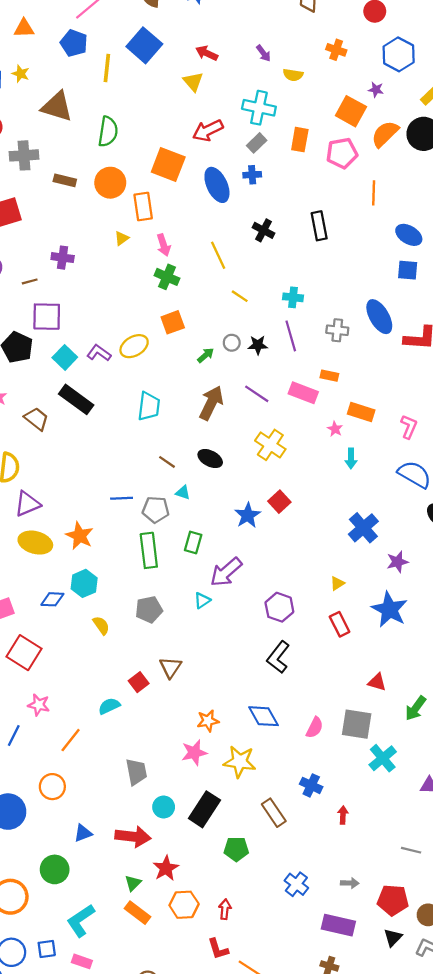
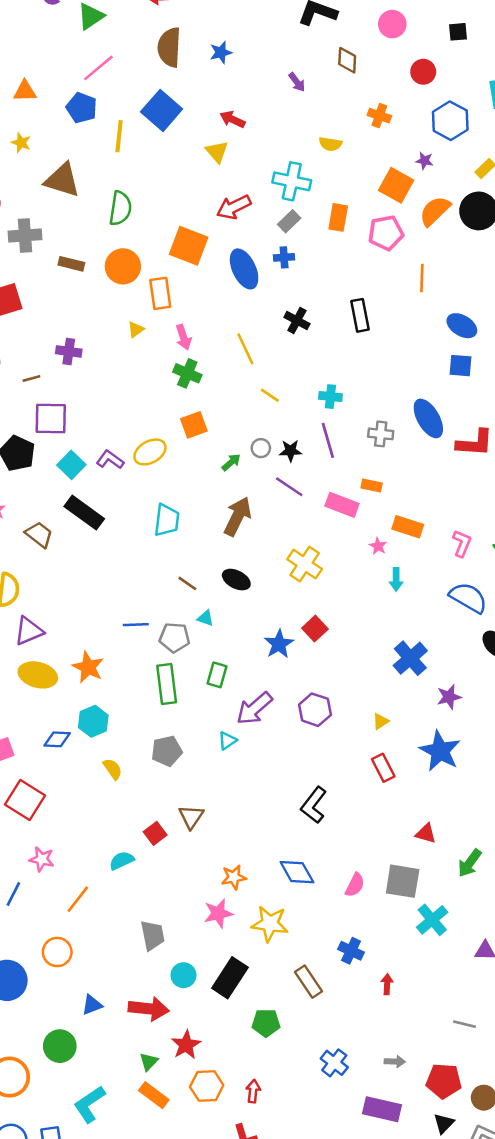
purple arrow: (263, 53) -> (297, 82), moved
purple line: (257, 394) -> (289, 487), moved
purple hexagon: (279, 607) -> (315, 710), moved

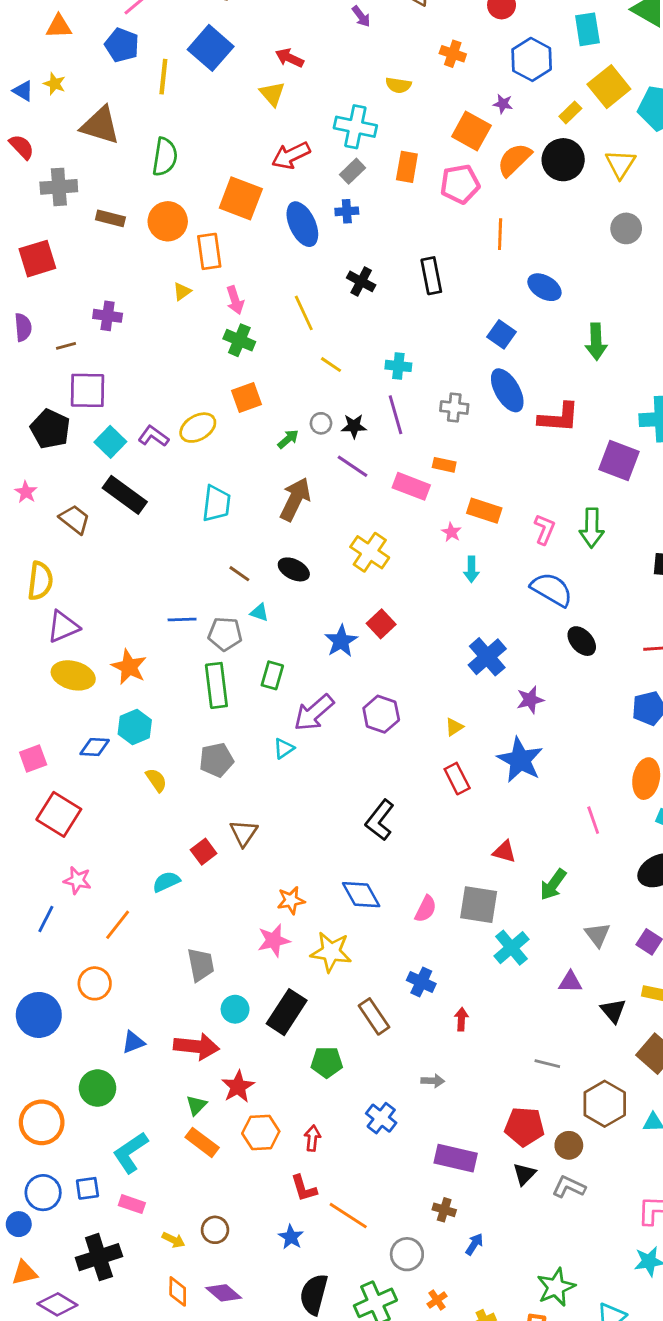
blue square: (461, 366) -> (502, 334), moved, turned 30
gray arrow: (395, 1062) -> (433, 1081), moved
blue cross: (334, 1063) -> (381, 1118), moved

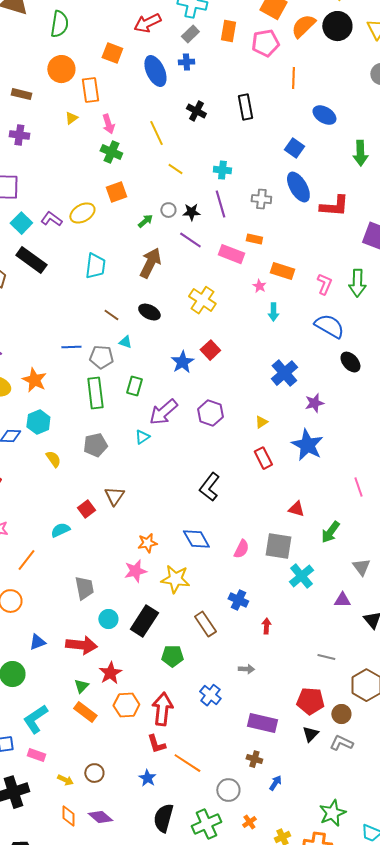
orange square: (241, 198) -> (112, 53), size x0.7
brown rectangle: (110, 218) -> (21, 94), moved
red arrow: (312, 1138) -> (162, 709), size x1.8

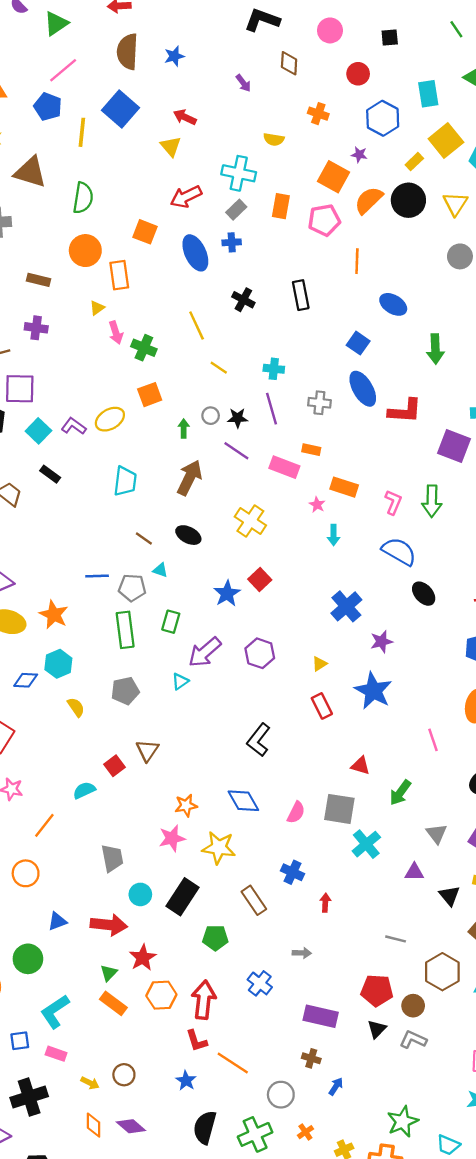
pink arrow: (108, 124) -> (116, 333), moved
green arrow: (145, 221) -> (184, 429), turned -49
black rectangle: (31, 260) -> (50, 474), size x0.6

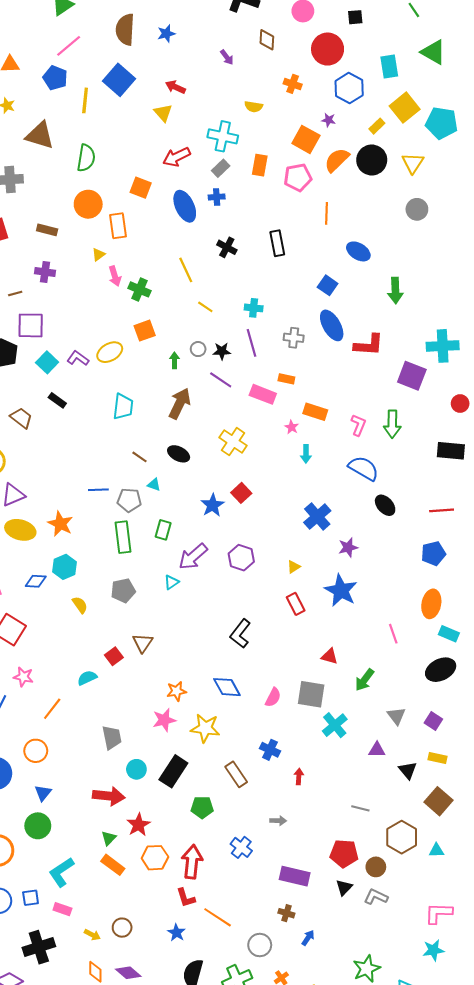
red circle: (358, 74) -> (328, 49), size x1.6
blue triangle: (57, 921) -> (43, 793), moved, turned -30

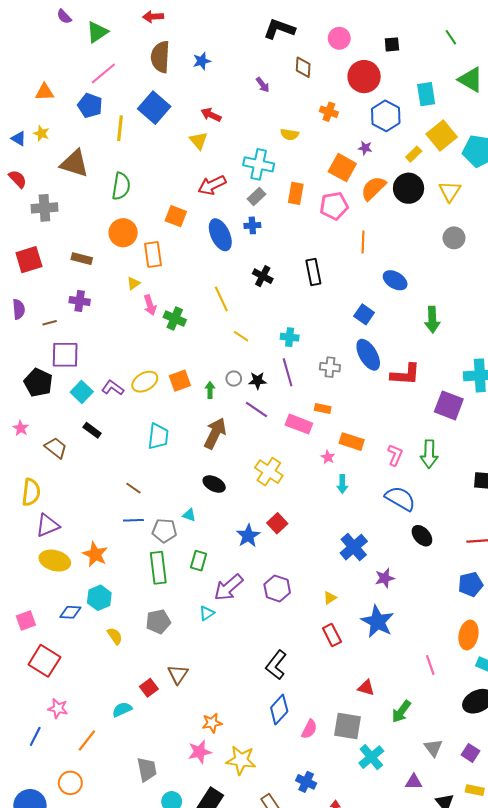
orange square: (145, 331) -> (180, 381), moved
brown line: (140, 457) -> (133, 488), moved
blue diamond: (227, 687) -> (279, 709), moved, turned 72

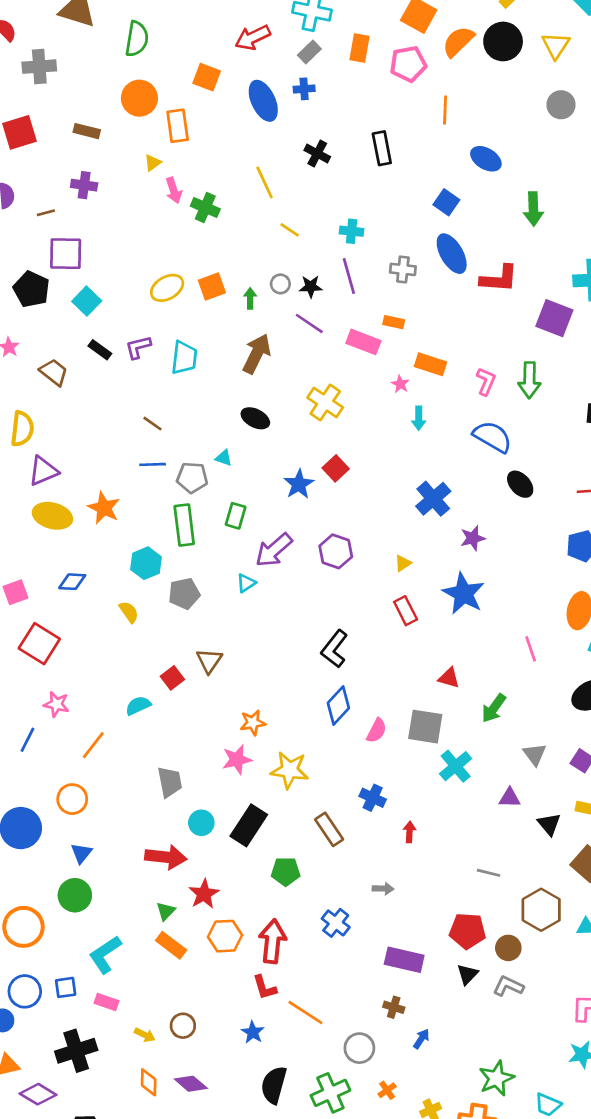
purple L-shape: (113, 388) -> (138, 347), moved, turned -50
cyan hexagon: (99, 598) -> (146, 563), moved

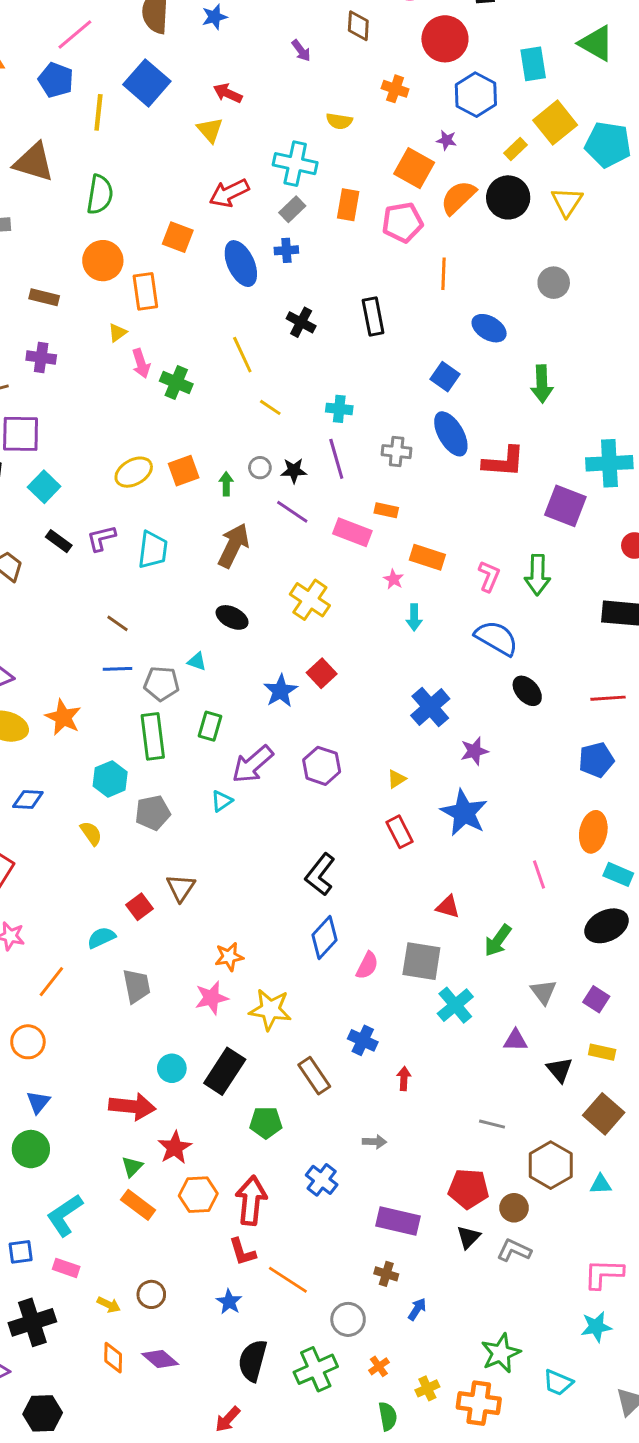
gray circle: (561, 105) -> (554, 283), moved
gray trapezoid: (170, 782) -> (137, 986), moved

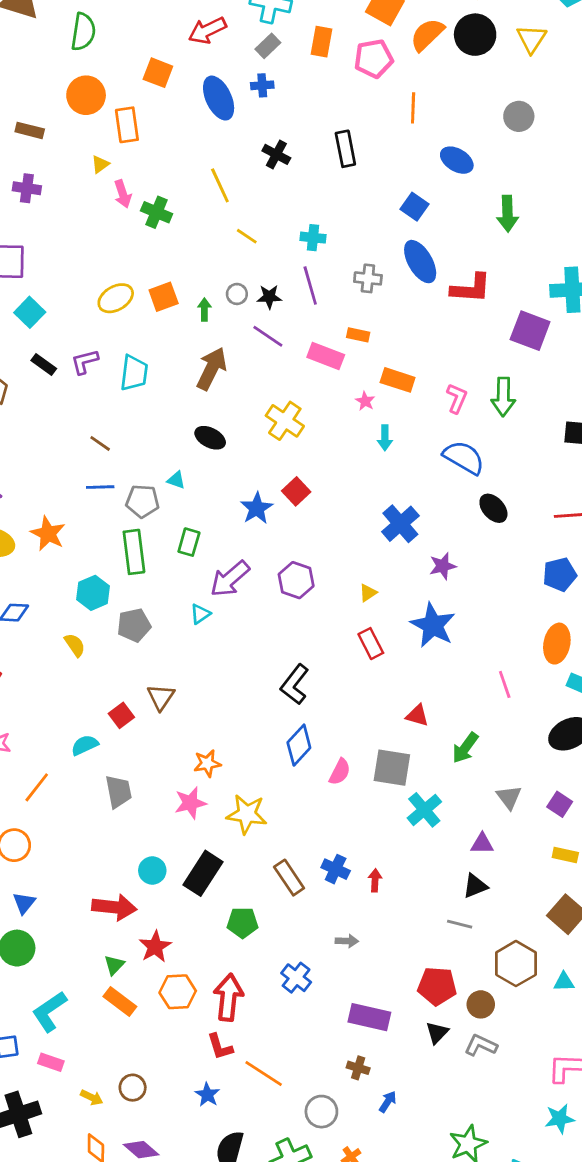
blue cross: (363, 1040) -> (336, 869), moved
black triangle: (560, 1070) -> (475, 886), moved, turned 48

